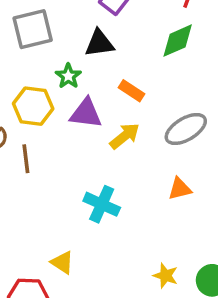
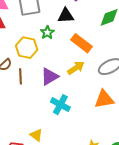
orange rectangle: (131, 91) -> (81, 43), size x1.5
purple triangle: (86, 113) -> (50, 76), moved, turned -42
orange triangle: (180, 189) -> (104, 99), size x1.5

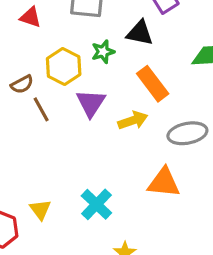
brown line: (20, 76) -> (41, 109), turned -42
purple triangle: (50, 76) -> (91, 103), moved, turned -42
cyan cross: (60, 105) -> (96, 204), moved

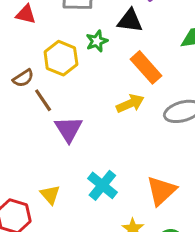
purple triangle: (91, 103) -> (69, 129), moved
orange triangle: (164, 183) -> (161, 191), moved, turned -44

